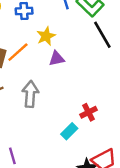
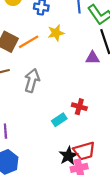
purple triangle: (57, 59) -> (93, 58), moved
red cross: (88, 112) -> (79, 107), turned 32

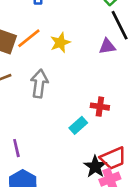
yellow star: (56, 33) -> (60, 43), moved

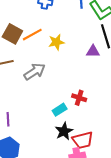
gray arrow: (39, 84) -> (34, 72), turned 40
black star: (95, 167) -> (64, 131), moved

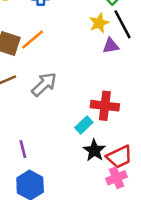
yellow star: (56, 42) -> (99, 23), moved
red cross: (79, 98) -> (105, 106), size x1.5

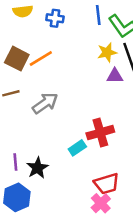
red cross: (105, 106) -> (100, 133), turned -32
black star: (94, 150) -> (37, 168), moved
pink cross: (117, 178) -> (101, 203), turned -30

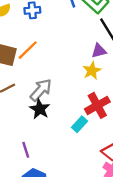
yellow star: (107, 52) -> (92, 71), moved
black star: (37, 168) -> (40, 109), moved

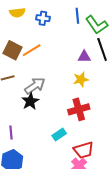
purple triangle: (99, 51) -> (84, 57), moved
cyan rectangle: (79, 124) -> (59, 134), moved

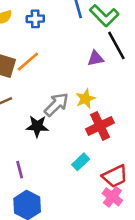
yellow star: (81, 79) -> (85, 99), moved
gray arrow: (35, 86) -> (56, 104), moved
black star: (30, 101) -> (37, 126), turned -30

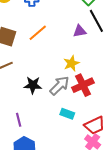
orange line: (28, 62) -> (38, 33), moved
gray arrow: (56, 104) -> (59, 86), moved
cyan rectangle: (81, 162) -> (67, 114), turned 64

